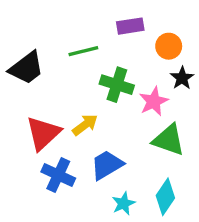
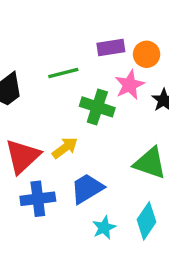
orange circle: (169, 46) -> (147, 54), moved
pink star: (154, 101) -> (130, 85), moved
blue cross: (58, 175) -> (38, 199), turned -32

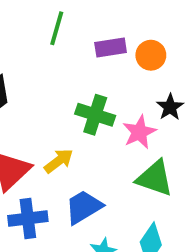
green line: (63, 73) -> (57, 28), moved, turned -60
pink star: (130, 85) -> (139, 132), moved

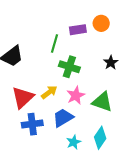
green line: (57, 28) -> (55, 43), moved
orange circle: (151, 55) -> (101, 23), moved
pink star: (139, 132) -> (76, 95), moved

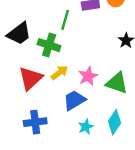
green cross: (69, 67) -> (49, 45), moved
blue cross: (32, 124) -> (35, 122), moved

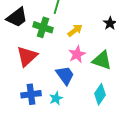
yellow arrow: (59, 73) -> (75, 30), moved
blue trapezoid: (74, 100) -> (65, 75), turned 85
cyan star: (86, 127) -> (56, 98), moved

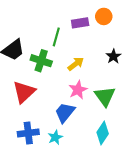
green triangle: (102, 60) -> (105, 96), turned 35
blue trapezoid: (65, 75) -> (65, 112), turned -105

